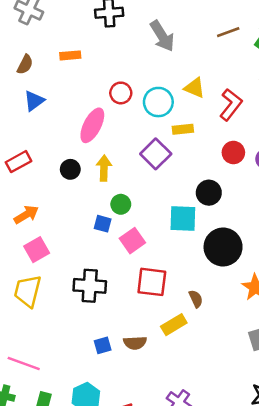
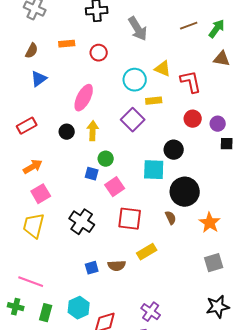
red circle: (121, 93) -> (99, 53), moved
red L-shape: (231, 105) -> (191, 82), turned -50
black cross: (90, 286) -> (82, 222), turned 30
brown semicircle: (196, 299) -> (171, 218), moved

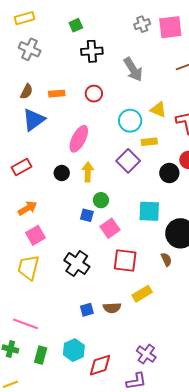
orange rectangle: (67, 44) -> (57, 94), moved
blue triangle: (39, 79) -> (34, 120), size x1.4
black circle: (174, 150) -> (169, 173), moved

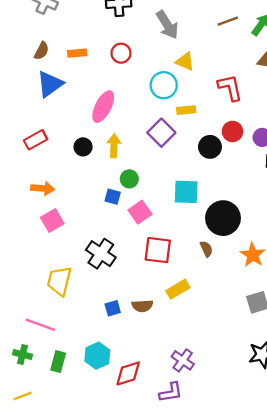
yellow triangle: (158, 110) -> (185, 61), moved
orange arrow: (28, 208) -> (43, 188), turned 36
yellow trapezoid: (29, 268) -> (59, 281), moved

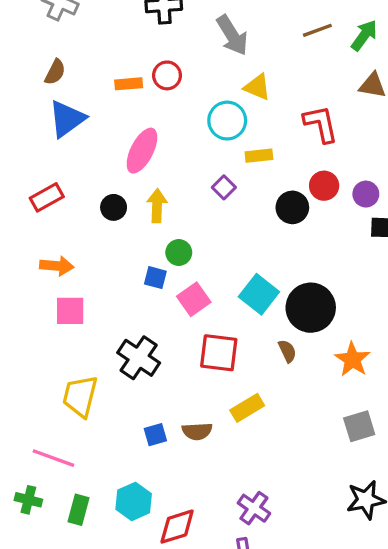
orange rectangle: (77, 53) -> (129, 84), moved
purple square: (161, 133) -> (224, 187), size x0.6
cyan square: (186, 192) -> (259, 294), moved, turned 36
pink square: (52, 220) -> (70, 311), turned 30

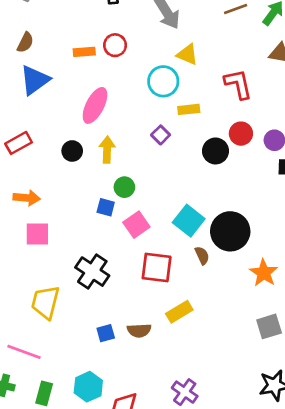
brown semicircle: (287, 351) -> (202, 255), moved

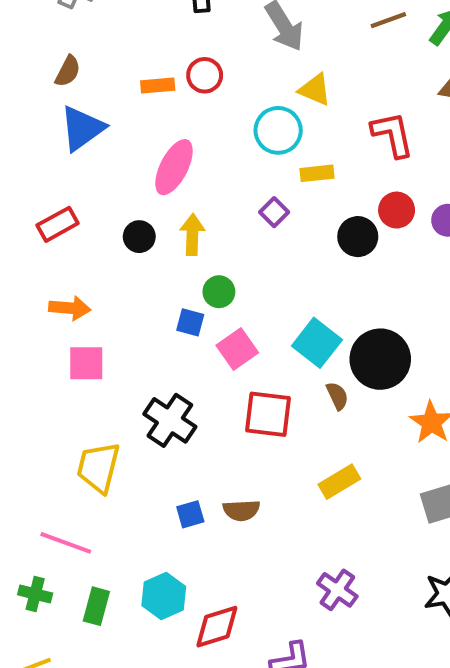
yellow rectangle: (179, 312) -> (339, 482), moved
purple cross: (185, 392) -> (337, 590), moved

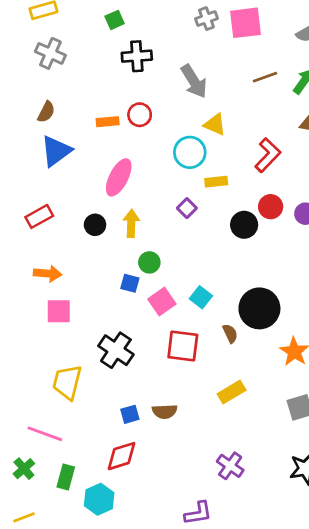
red L-shape: (392, 134) -> (268, 155), turned 56
cyan square: (317, 343) -> (201, 297), moved, size x0.7
green cross: (35, 594) -> (24, 469), turned 35
cyan hexagon: (164, 596) -> (99, 499), moved
red diamond: (217, 627) -> (121, 456), moved

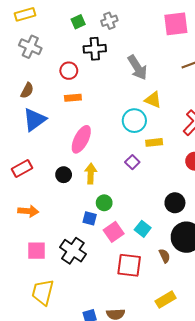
gray cross: (206, 19) -> (109, 21), moved
red circle: (140, 115) -> (69, 71), moved
black circle: (244, 225) -> (175, 203), moved
pink square: (59, 311) -> (37, 251), moved
black cross: (116, 350) -> (73, 251), moved

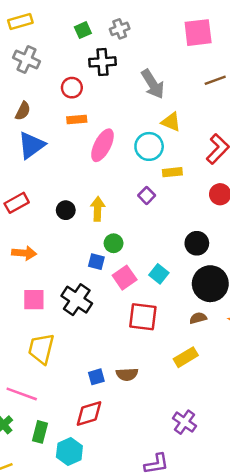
pink ellipse: (81, 139) -> (102, 145), moved
brown semicircle: (165, 256) -> (198, 318), moved, turned -80

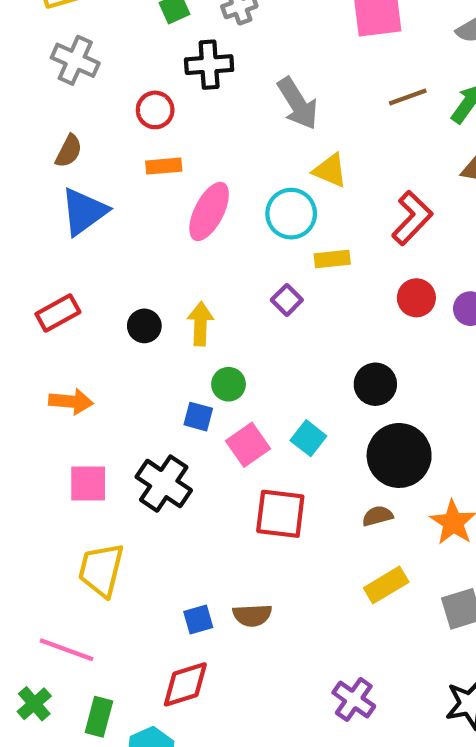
yellow rectangle: (186, 357) -> (386, 585), moved

